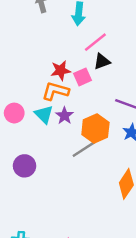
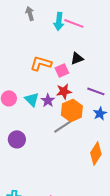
pink line: (95, 42) -> (74, 23), moved, turned 60
red star: (61, 70) -> (64, 91), moved
orange L-shape: (55, 91) -> (41, 63), moved

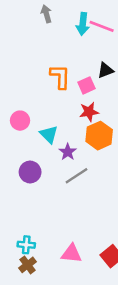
orange L-shape: (41, 63) -> (60, 77), turned 75
cyan triangle: (32, 99) -> (49, 134), moved
purple star: (48, 100) -> (68, 152), moved
gray line: (63, 126) -> (76, 176), moved

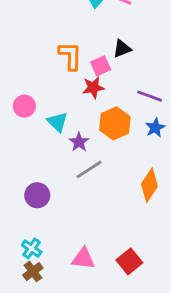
red star: (89, 112) -> (93, 87), moved
purple circle: (30, 172) -> (37, 195), moved
cyan cross: (26, 245) -> (32, 248), turned 30

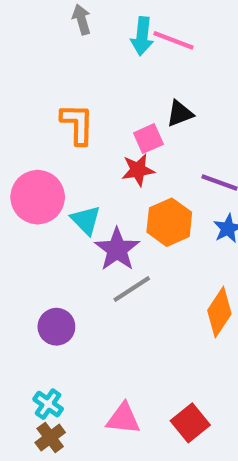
orange L-shape: (70, 56) -> (77, 124), moved
pink circle: (24, 106) -> (38, 197), size x1.6
purple star: (79, 142) -> (117, 249), size x1.5

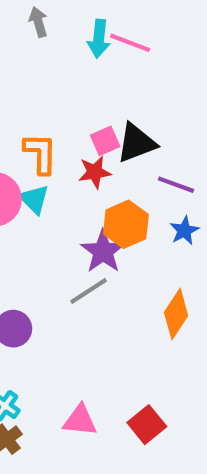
black triangle: (180, 114) -> (136, 143), moved, size x1.5
orange L-shape: (77, 124) -> (40, 153), moved
cyan triangle: (86, 220) -> (34, 199), moved
purple star: (117, 249) -> (103, 251), moved

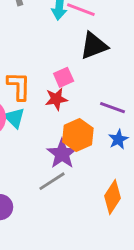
black triangle: (136, 143) -> (94, 46), moved

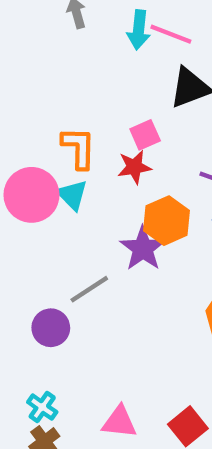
gray line: (52, 181) -> (89, 289), moved

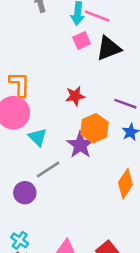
pink square: (145, 135) -> (82, 41), moved
orange L-shape: (79, 148) -> (20, 84), moved
cyan triangle: (72, 195) -> (38, 137), moved

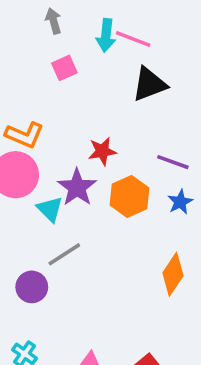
pink square: (82, 41) -> (64, 68), moved
orange L-shape: (20, 84) -> (25, 135), turned 112
purple star: (80, 145) -> (77, 187), moved

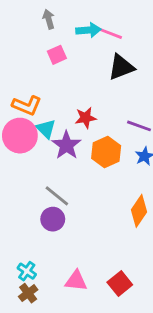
cyan arrow: (106, 35) -> (88, 30), turned -100
cyan triangle: (50, 209) -> (46, 129), moved
gray line: (64, 254) -> (57, 196), turned 72
purple circle: (32, 287) -> (53, 219), moved

